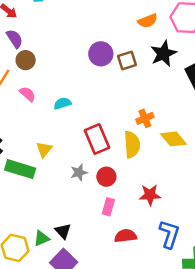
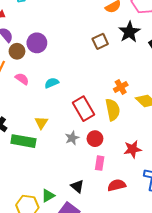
purple circle: (101, 54) -> (37, 43), moved
black triangle: (63, 231) -> (77, 186), moved

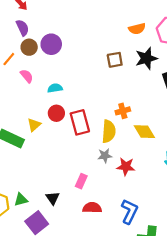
gray star: (72, 138) -> (105, 156), moved
red circle: (95, 139) -> (56, 113), moved
red star: (133, 149) -> (126, 167), moved

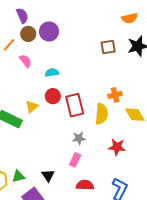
gray star: (105, 156) -> (79, 138), moved

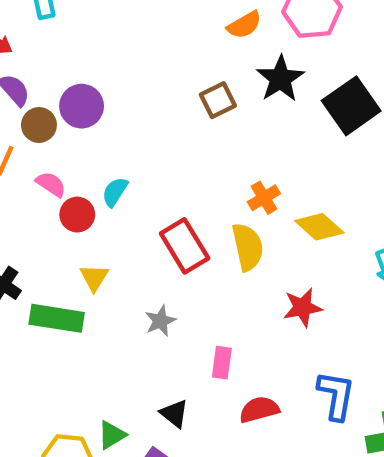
cyan semicircle: (52, 73) -> (115, 192), turned -32
red circle: (53, 96) -> (77, 215), moved
gray star: (79, 138) -> (160, 321), moved

